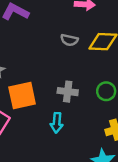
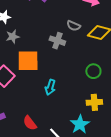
gray cross: (68, 92) -> (57, 41), moved

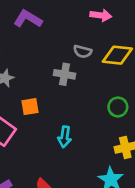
orange square: (28, 61) -> (30, 107), size x0.6

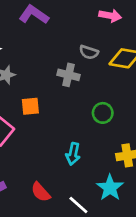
green circle: (118, 107) -> (103, 113), moved
cyan arrow: (65, 137) -> (73, 154), moved

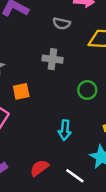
gray semicircle: (89, 52) -> (62, 23), moved
red semicircle: (41, 192) -> (39, 168), turned 102

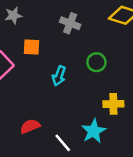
cyan arrow: (65, 130) -> (59, 76), moved

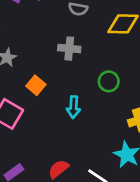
orange square: (32, 47) -> (36, 85), turned -36

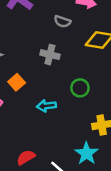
cyan arrow: (73, 107) -> (46, 106), turned 72

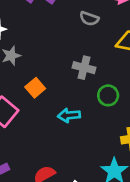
gray cross: (50, 55) -> (84, 68), moved

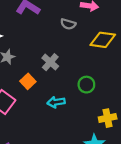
gray cross: (84, 68) -> (50, 62), moved, turned 30

